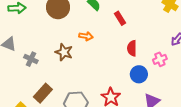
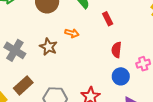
gray cross: (31, 59) -> (15, 50), size x1.5

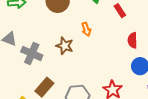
orange arrow: (72, 33) -> (86, 29), turned 64

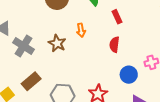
red semicircle: (132, 40) -> (114, 45), moved

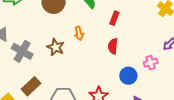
red rectangle: (117, 17) -> (114, 18), turned 48

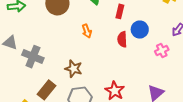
brown star: (56, 47) -> (74, 69), moved
blue circle: (128, 76) -> (140, 30), moved

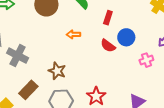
orange arrow: (87, 31) -> (73, 34), turned 104
red semicircle: (122, 39) -> (108, 46), turned -56

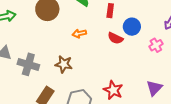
brown star: (57, 71) -> (64, 64), moved

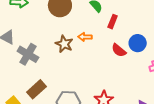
red rectangle: (110, 11) -> (113, 22), moved
brown star: (64, 64) -> (64, 44), moved

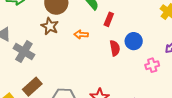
brown star: (64, 44) -> (50, 26), moved
red semicircle: (119, 50) -> (115, 48), turned -140

